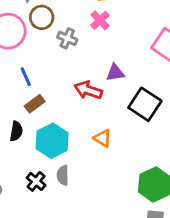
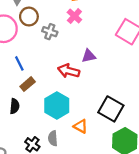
black square: (145, 104) -> (111, 109), moved
orange triangle: (103, 138) -> (81, 126), moved
cyan hexagon: (52, 141) -> (57, 105), moved

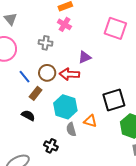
brown circle: (29, 17) -> (47, 73), moved
black semicircle: (15, 106) -> (28, 115), turned -56
black square: (111, 109) -> (114, 100), turned -35
gray semicircle: (53, 138) -> (71, 129), moved

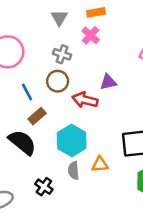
gray triangle: (10, 19) -> (59, 18), moved
brown circle: (47, 73) -> (58, 81), moved
black semicircle: (28, 115) -> (22, 142), size x1.6
orange triangle: (90, 121) -> (100, 165), turned -32

